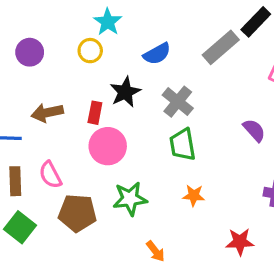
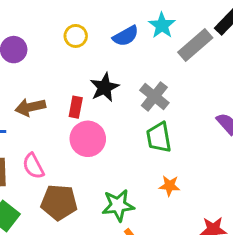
cyan star: (108, 22) -> (162, 25), moved
yellow circle: (90, 51) -> (76, 36), moved
blue semicircle: (157, 54) -> (126, 36), moved
green star: (130, 199) -> (118, 205), moved

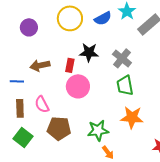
yellow circle: (76, 36) -> (70, 18), size x1.6
black star: (104, 87) -> (89, 52), turned 30
orange star: (169, 186) -> (132, 117), size x1.6

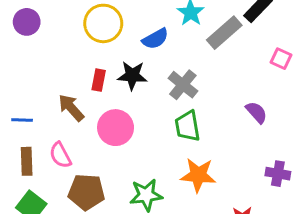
blue semicircle: (103, 18) -> (155, 39), moved
purple circle: (29, 27) -> (27, 22), moved
brown arrow: (40, 65) -> (71, 108), moved, turned 60
red rectangle: (70, 65) -> (99, 80), moved

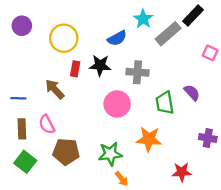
yellow circle: (103, 23) -> (64, 38), moved
gray cross: (183, 85) -> (138, 72), turned -35
green trapezoid: (188, 126) -> (165, 103), moved
pink circle: (116, 128) -> (117, 104), moved

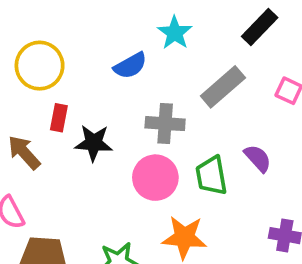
gray rectangle: (168, 34) -> (223, 87), moved
black star: (100, 65) -> (94, 143), moved
pink circle: (117, 104) -> (155, 178), moved

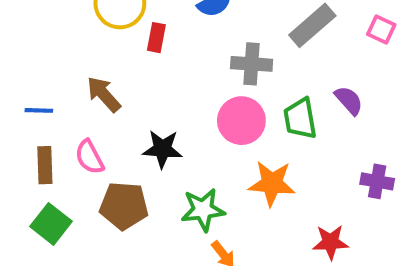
red rectangle: (59, 118) -> (156, 38), moved
black star: (94, 143) -> (162, 149), moved

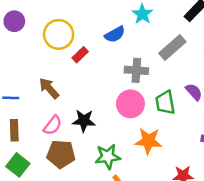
red rectangle: (156, 38) -> (80, 55), turned 35
pink semicircle: (90, 157) -> (53, 125), moved, turned -114

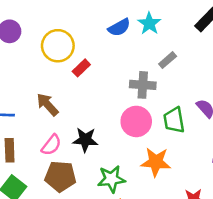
blue semicircle: (115, 34) -> (119, 27), moved
gray rectangle: (172, 48) -> (168, 60), moved, size x0.6

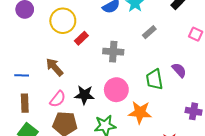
gray cross: (143, 85) -> (113, 52), moved
pink circle: (136, 121) -> (116, 90), moved

